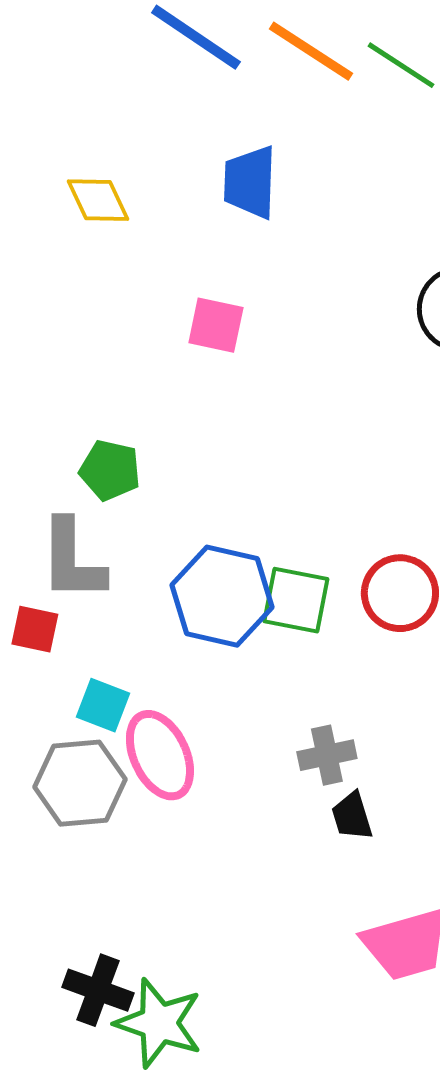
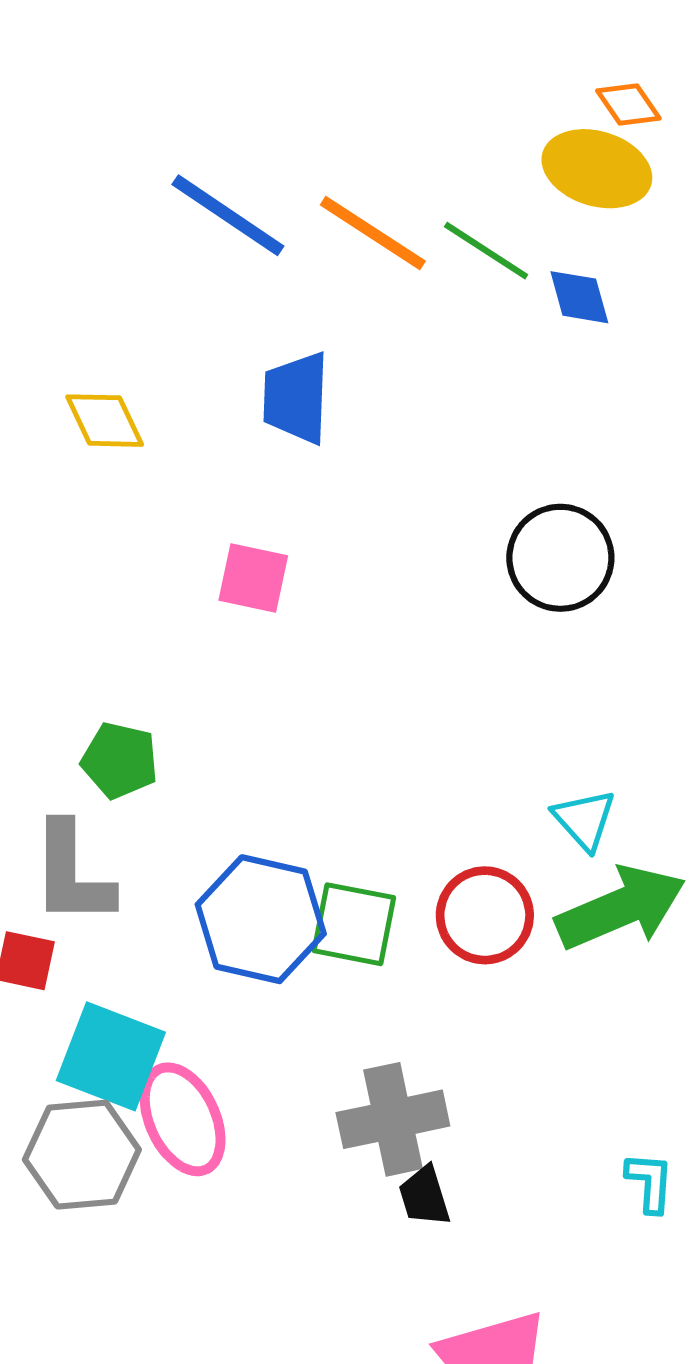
cyan square: (103, 705) -> (111, 1056), size x1.6
gray cross: (327, 755) -> (393, 1119), size x1.5

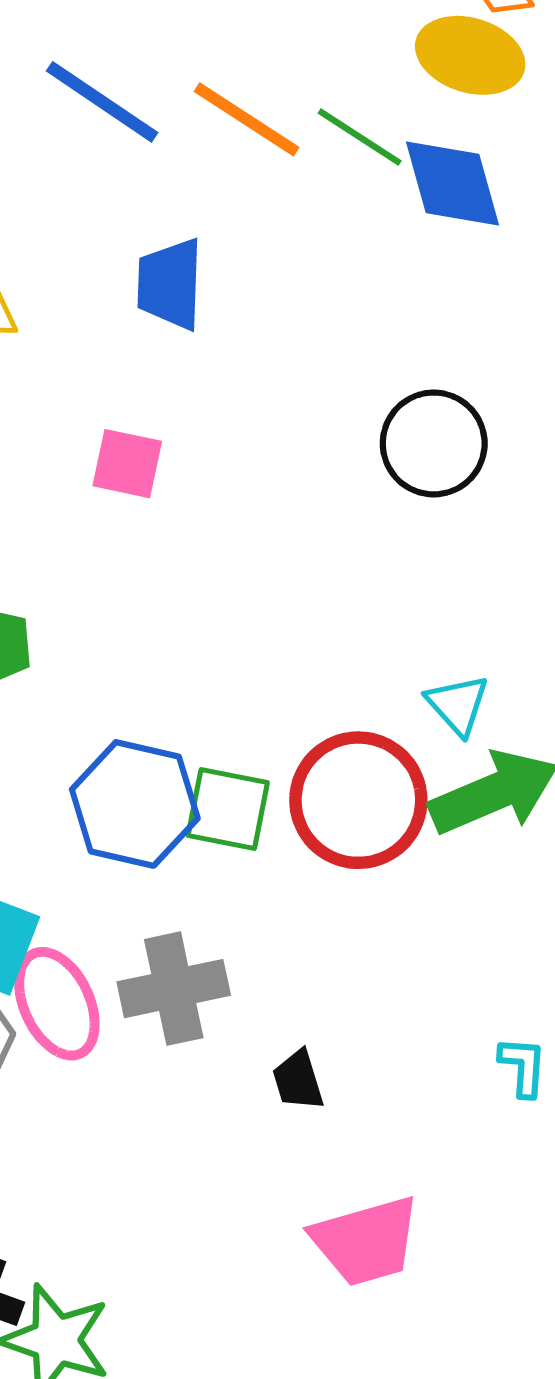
blue diamond: (579, 297) -> (453, 183), size x1.6
red circle: (485, 915) -> (358, 800), size x1.4
gray cross: (393, 1119) -> (174, 989), moved

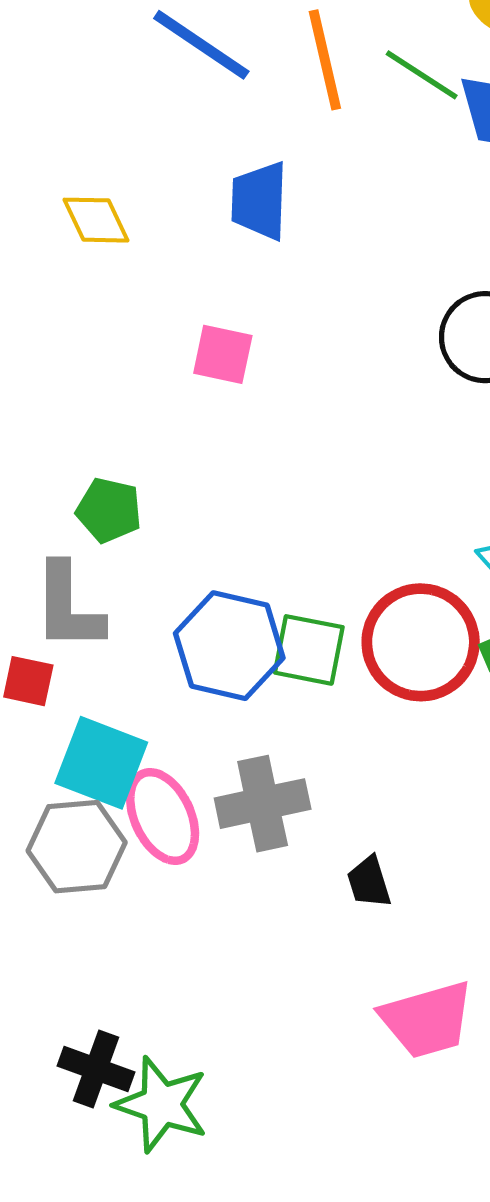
orange line: (247, 119) -> (325, 60), turned 44

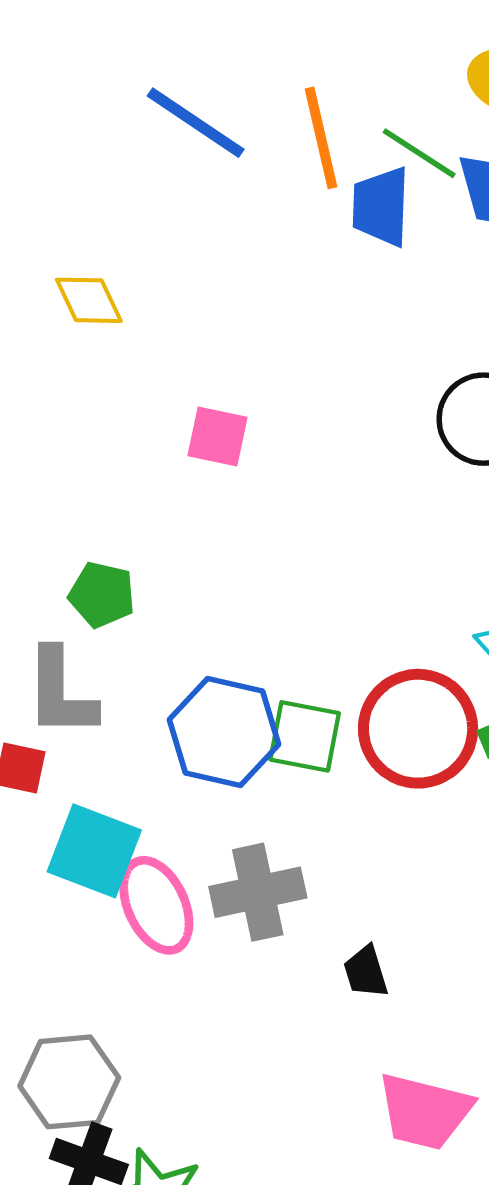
blue trapezoid: (259, 201) -> (381, 207), moved
gray hexagon: (77, 847) -> (69, 1082), moved
pink trapezoid: (427, 1020) -> (425, 1111), turned 30

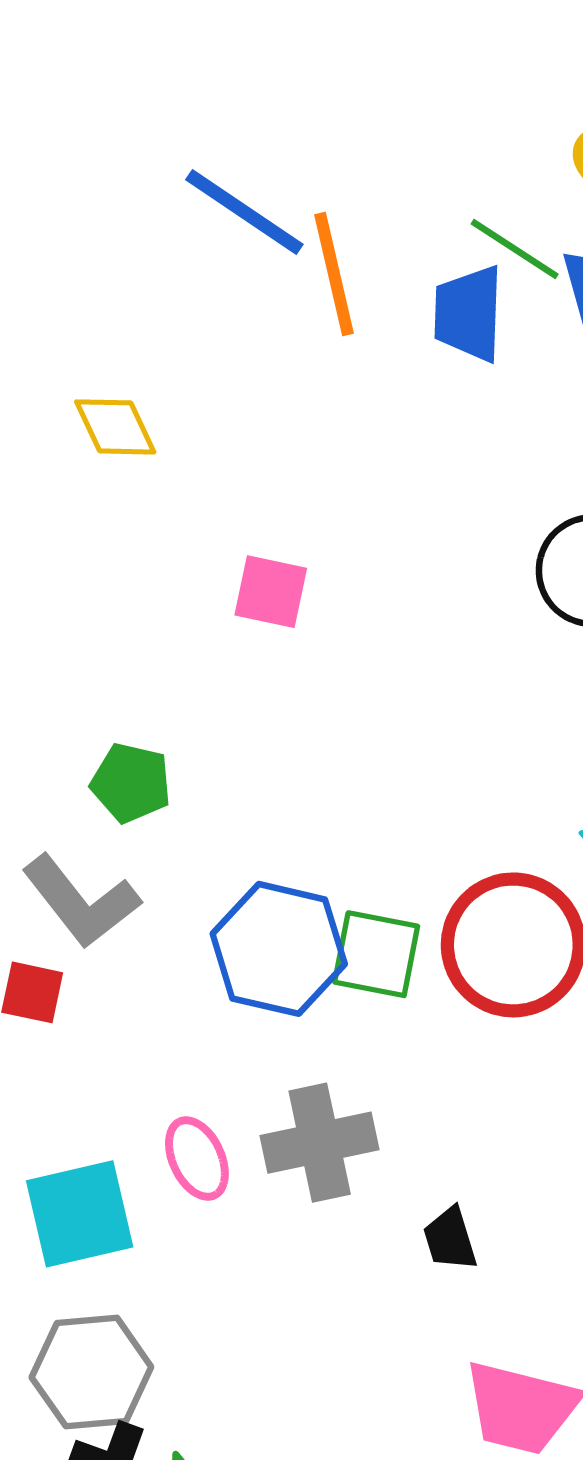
orange line: (321, 138) -> (334, 274), moved
gray L-shape: (60, 693) -> (81, 901), turned -38
cyan square: (94, 851) -> (80, 1214), moved, turned -34
pink ellipse: (156, 905) -> (197, 1158), size x0.7

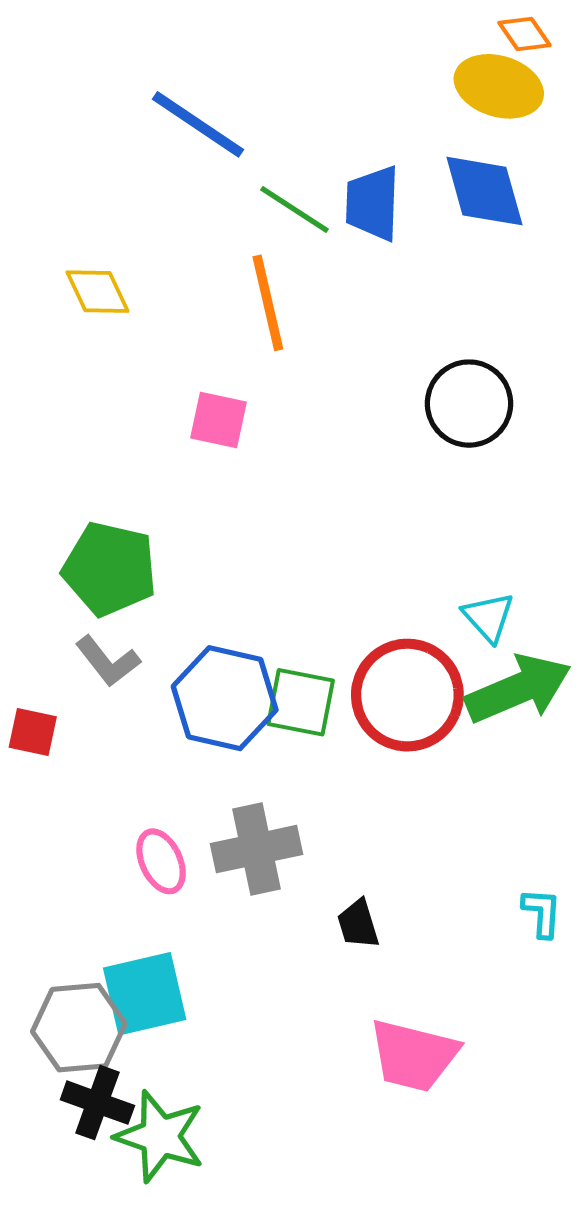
green line: (515, 249) -> (294, 210), moved
orange line: (334, 274) -> (268, 303), moved
green pentagon: (131, 783) -> (110, 569), size x1.5
gray L-shape: (81, 901) -> (108, 661), moved, size x0.7
cyan square: (80, 1214) -> (145, 994), moved

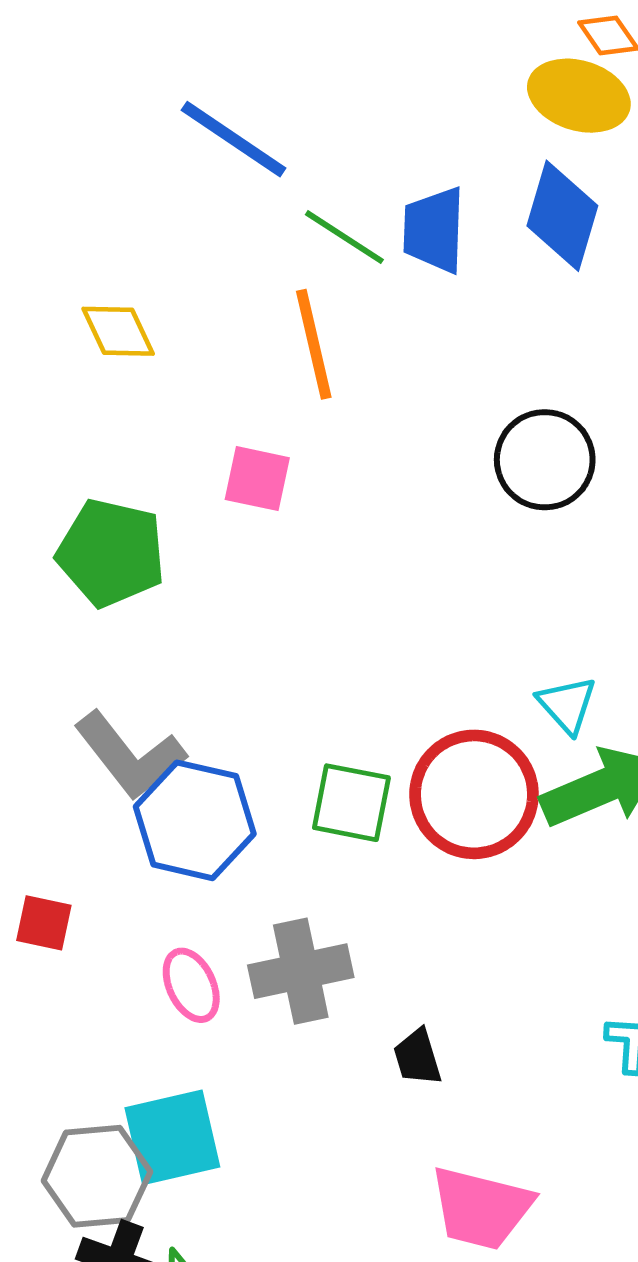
blue diamond: (484, 191) -> (562, 216), turned 32
green pentagon: (110, 569) -> (111, 553), moved
gray L-shape: (108, 661) -> (130, 756), size x1.5
blue hexagon: (225, 698) -> (195, 820), moved
red square: (33, 732) -> (44, 923), moved

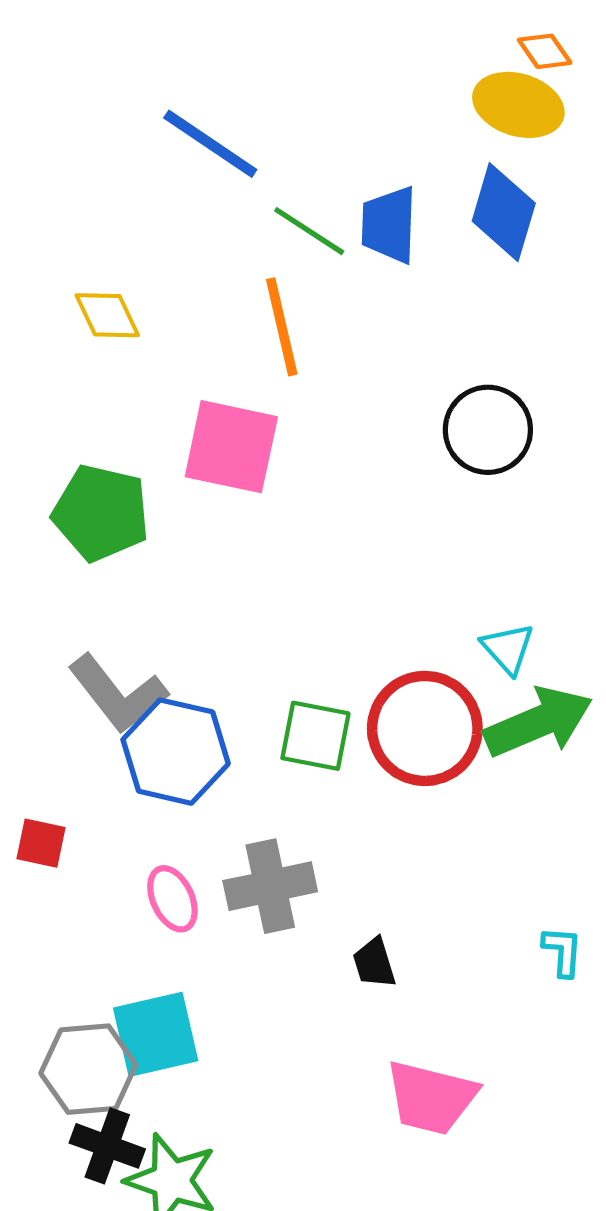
pink square: (257, 479) -> (231, 447), size x1.6

